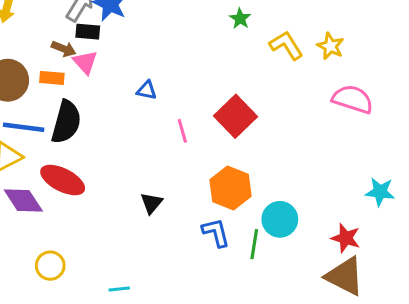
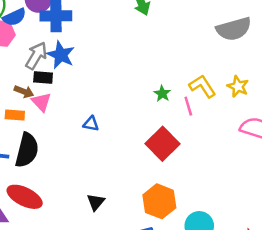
green star: (240, 19) -> (162, 94), moved
pink line: (182, 131) -> (188, 106), moved
black triangle: (151, 203) -> (96, 202), moved

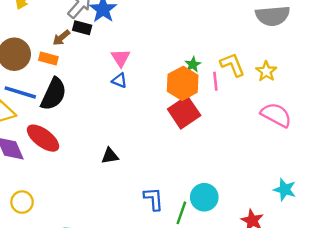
brown arrow: (24, 92) -> (61, 38), turned 108
pink triangle: (41, 102) -> (121, 58), moved
orange hexagon: (159, 201) -> (183, 83), moved
black triangle: (96, 202) -> (110, 156), turned 30

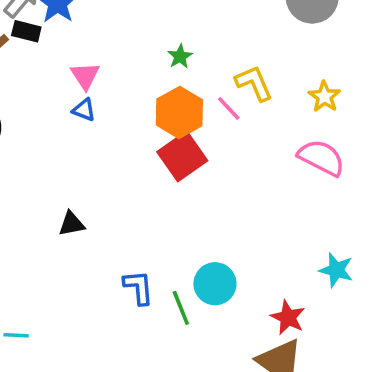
green star: (193, 64) -> (180, 56), moved
yellow star: (266, 71) -> (324, 97), moved
pink line: (215, 81) -> (229, 108), turned -36
green line: (181, 213) -> (181, 308), turned -40

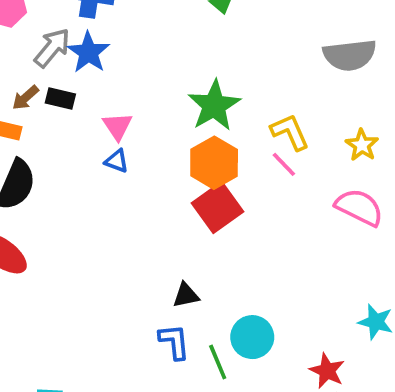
black rectangle: (26, 31) -> (60, 99), moved
green star: (180, 56) -> (214, 106), size x2.0
pink line: (229, 108) -> (284, 164), moved
black triangle: (72, 224) -> (186, 295), moved

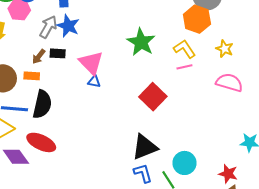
pink triangle: (118, 126) -> (91, 63), size x1.5
orange hexagon: (214, 163) -> (197, 19), moved
pink line: (284, 164) -> (184, 67), turned -49
black triangle: (186, 295) -> (145, 147), size x1.8

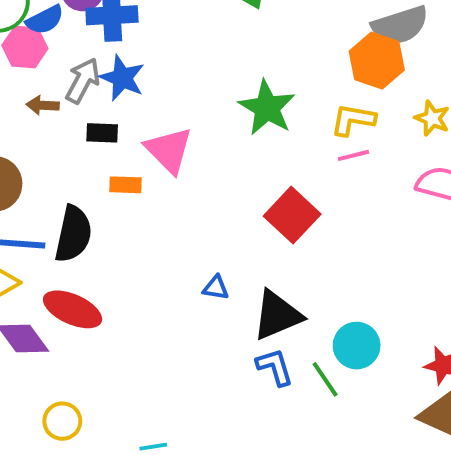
yellow L-shape: (185, 49) -> (353, 120), turned -45
brown arrow: (39, 56) -> (43, 105), moved, turned 56
orange rectangle: (32, 76) -> (125, 185), moved
blue triangle: (94, 82) -> (216, 288), moved

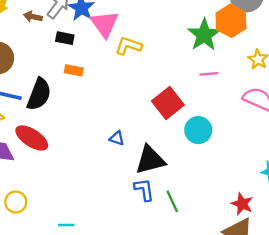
green star: (267, 108) -> (204, 35), moved
yellow L-shape: (353, 120) -> (128, 46), moved
pink triangle: (169, 150) -> (105, 24), moved
cyan circle: (357, 346) -> (198, 130), moved

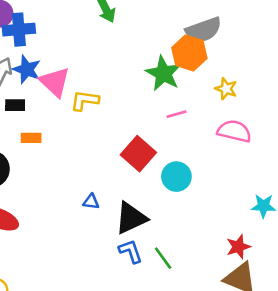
red star: (242, 204) -> (238, 247), turned -30

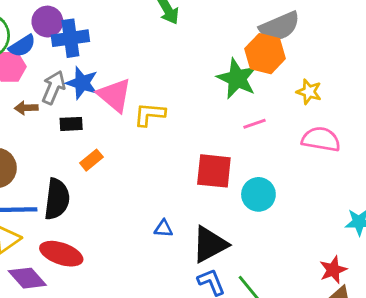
orange rectangle: (31, 138) -> (91, 160), turned -36
red square: (138, 154) -> (214, 171), turned -32

